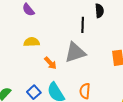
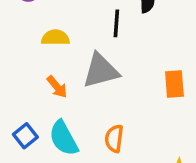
yellow semicircle: (32, 42) -> (55, 38), moved

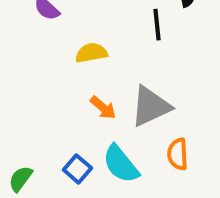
gray triangle: (101, 71) -> (151, 106), moved

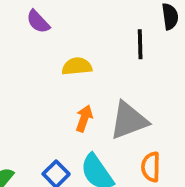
orange arrow: (103, 108) -> (84, 118), turned -115

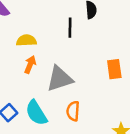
orange arrow: (84, 118) -> (30, 65), moved

